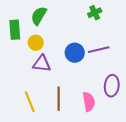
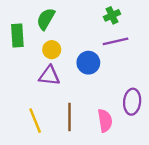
yellow circle: (36, 43) -> (52, 50), moved
purple line: (99, 50) -> (116, 41), moved

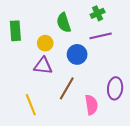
green semicircle: (46, 19) -> (64, 23), moved, turned -48
brown line: (69, 117) -> (67, 88), moved, turned 30

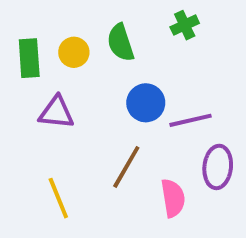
purple line: (101, 36) -> (190, 120), moved
yellow circle: (45, 43) -> (74, 52), moved
purple triangle: (43, 66) -> (56, 113), moved

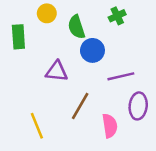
yellow circle: (74, 52) -> (47, 13), moved
blue circle: (146, 103) -> (92, 50), moved
purple triangle: (56, 113) -> (57, 71), moved

